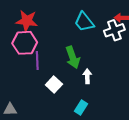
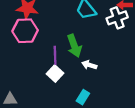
purple line: (37, 61) -> (55, 55), moved
white arrow: (87, 76) -> (89, 65), turned -72

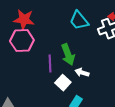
white square: (55, 74) -> (63, 83), moved

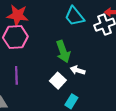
purple line: (50, 64) -> (16, 75), moved

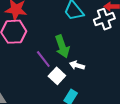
purple line: (16, 75) -> (43, 59), moved, turned -36

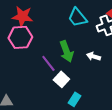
white arrow: (77, 65) -> (93, 56), moved

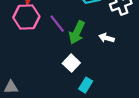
green arrow: (66, 51) -> (77, 32), turned 45
purple line: (48, 63) -> (57, 24), moved

